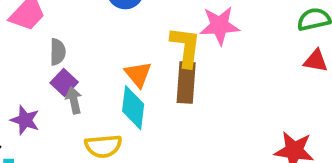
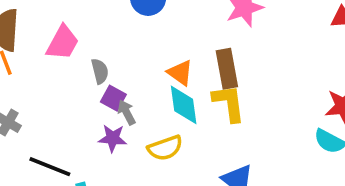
yellow L-shape: (186, 47) -> (229, 103), moved
purple star: (25, 120) -> (113, 138), moved

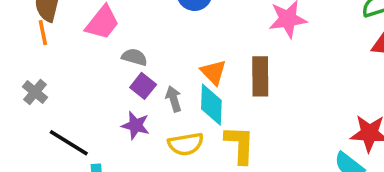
gray semicircle: (100, 71) -> (134, 57), turned -70
yellow L-shape: (229, 103) -> (240, 145), moved
gray arrow: (127, 112) -> (174, 99), moved

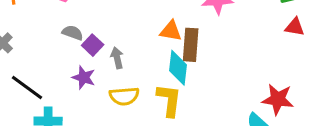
gray semicircle: (134, 57) -> (73, 33), moved
orange triangle: (213, 72) -> (171, 31), moved, turned -40
cyan diamond: (211, 105) -> (178, 68), moved

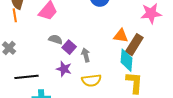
brown rectangle: (191, 45) -> (134, 45), turned 30
black line: (27, 87) -> (26, 77), turned -40
yellow L-shape: (169, 100) -> (134, 83), moved

